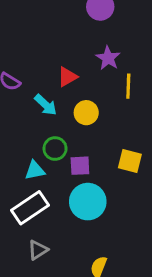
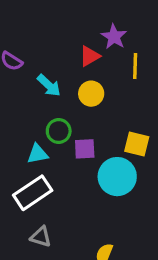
red triangle: (67, 77) -> (90, 56), moved
cyan circle: (88, 202) -> (117, 177), moved
gray triangle: (38, 250) -> (41, 237), turned 50

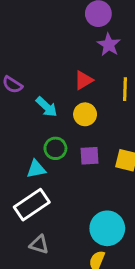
purple star: (114, 37) -> (109, 45), moved
purple square: (85, 149) -> (89, 156), moved
cyan circle: (117, 177) -> (107, 228), moved

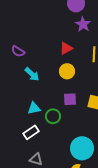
cyan arrow: (47, 107) -> (32, 74), moved
green circle: (55, 148) -> (53, 116), moved
white rectangle: (32, 205) -> (31, 132), size x0.7

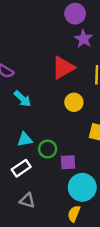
red triangle: (66, 48) -> (63, 68), size x1.5
yellow circle: (67, 71) -> (74, 102), moved
purple square: (70, 99) -> (68, 162), moved

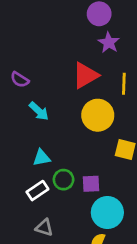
yellow circle: (74, 102) -> (98, 115), size x1.5
green circle: (48, 149) -> (64, 180), moved

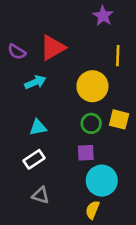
red triangle: (85, 75) -> (53, 48), moved
cyan arrow: (39, 111) -> (35, 82), turned -66
green circle: (64, 180) -> (91, 123), moved

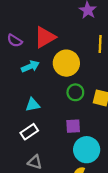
yellow circle: (92, 86) -> (66, 63), moved
green circle: (91, 123) -> (75, 92), moved

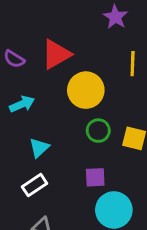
cyan arrow: (30, 66) -> (22, 104), moved
cyan triangle: (33, 105) -> (39, 148), turned -32

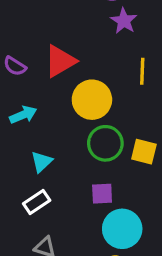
green circle: (98, 131) -> (105, 143), size x1.4

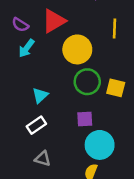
cyan arrow: (23, 115) -> (26, 48), moved, turned 150

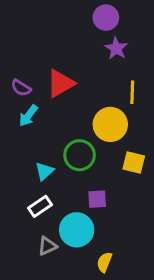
yellow circle: (77, 49) -> (110, 124), moved
green circle: (87, 82) -> (80, 155), moved
cyan circle: (100, 145) -> (77, 230), moved
gray triangle: (43, 159) -> (47, 246), turned -42

